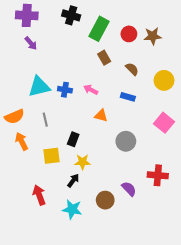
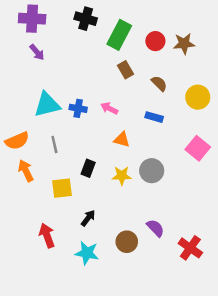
yellow star: (82, 162) -> (122, 176), moved
red cross: (158, 175) -> (190, 248), moved, turned 30

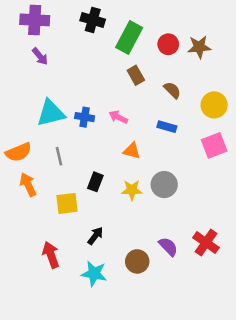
pink square: (198, 148) -> (214, 145), moved, turned 30
red cross: (190, 248) -> (206, 243), moved

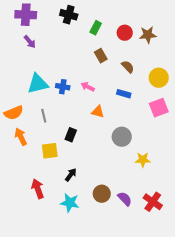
green rectangle: (129, 38) -> (96, 28), size x0.6
yellow star: (132, 190) -> (143, 160), moved
red cross: (206, 243) -> (153, 202), moved
purple semicircle: (168, 247) -> (125, 199), moved

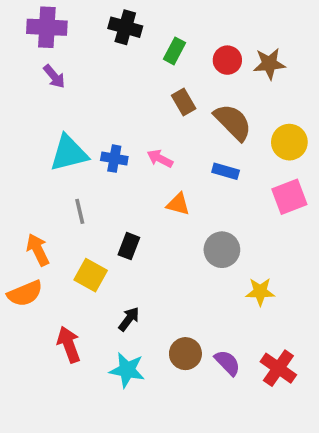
brown semicircle: (128, 67) -> (233, 122), size x1.6
orange semicircle: (14, 113) -> (25, 293), moved
yellow square: (50, 151) -> (91, 275), turned 36

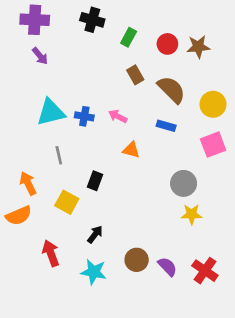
gray circle: (222, 250) -> (184, 183), moved

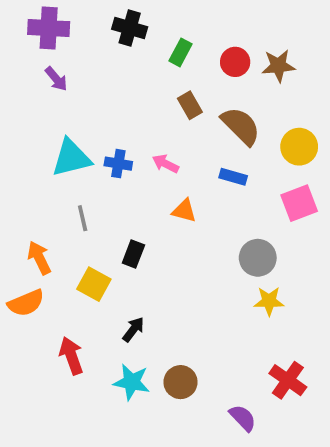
brown circle: (137, 260) -> (181, 382), moved
purple semicircle: (167, 267) -> (243, 418), moved

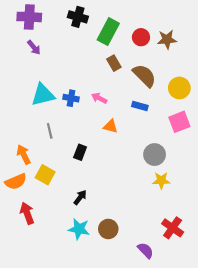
green rectangle: (181, 52) -> (108, 32), size x1.6
yellow square: (94, 284) -> (45, 175), moved
red arrow: (71, 356) -> (27, 213), moved

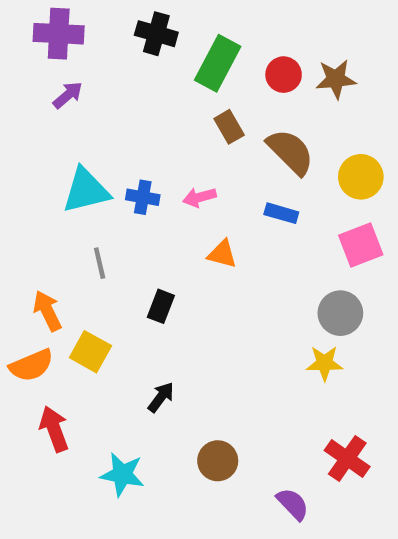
purple arrow: (34, 47) -> (68, 95), turned -91
pink arrow: (99, 98) -> (200, 197), turned -42
gray circle: (155, 155) -> (340, 313), moved
cyan star: (79, 229) -> (122, 474), moved

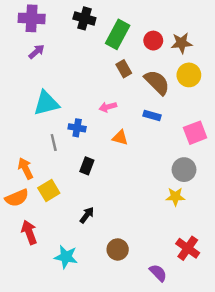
yellow circle: (361, 177) -> (189, 75), moved
blue cross: (143, 197) -> (77, 128), moved
yellow square: (90, 352) -> (49, 190), turned 30

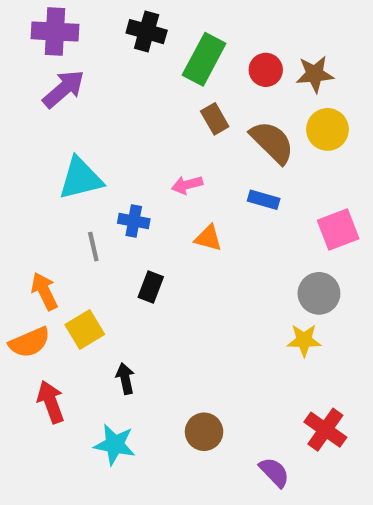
purple arrow: (37, 52) -> (64, 89), size x1.5
black arrow: (87, 215) -> (125, 379), moved, turned -49

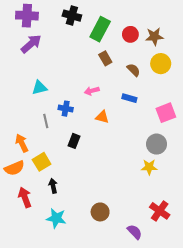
brown semicircle: (272, 142) -> (134, 70), size x0.6
cyan triangle: (81, 178) -> (40, 88), size x0.7
black arrow: (125, 379) -> (53, 186), moved

